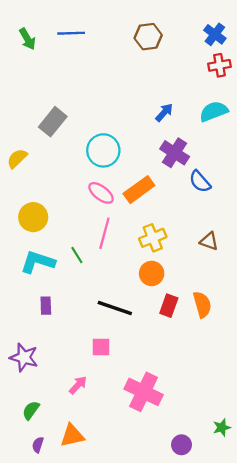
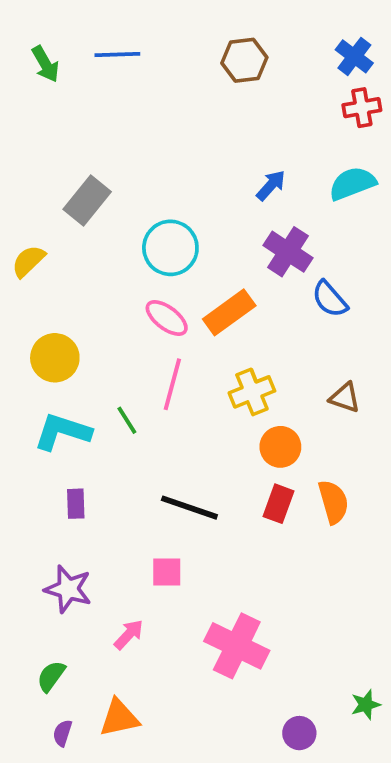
orange circle: (152, 273) -> (280, 447), moved
purple star: (24, 357) -> (68, 589), moved

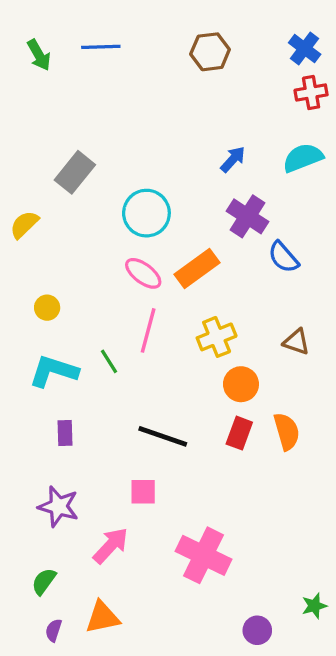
yellow circle: (55, 358) -> (47, 308), size x0.6
pink arrow: (129, 634) -> (111, 546), size x1.4

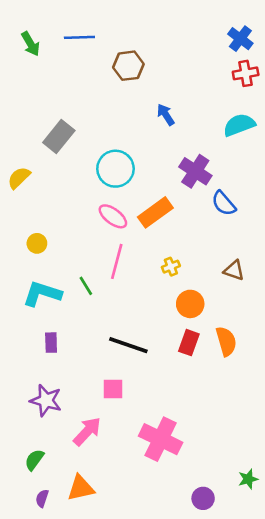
brown hexagon: (210, 52) -> (128, 66), moved
blue arrow: (233, 159) -> (166, 115), moved, turned -75
yellow cross: (217, 337) -> (171, 267), size x0.6

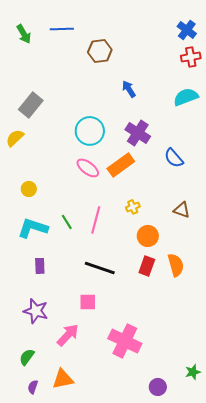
gray rectangle: (59, 137) -> (31, 105), moved
purple cross: (195, 171) -> (138, 133), moved
pink line: (117, 261) -> (96, 220), moved

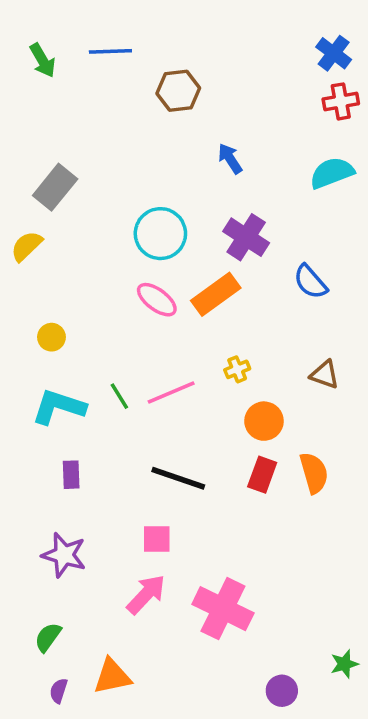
pink line: (96, 220) -> (171, 393), turned 52
pink arrow: (68, 335) -> (146, 594), moved

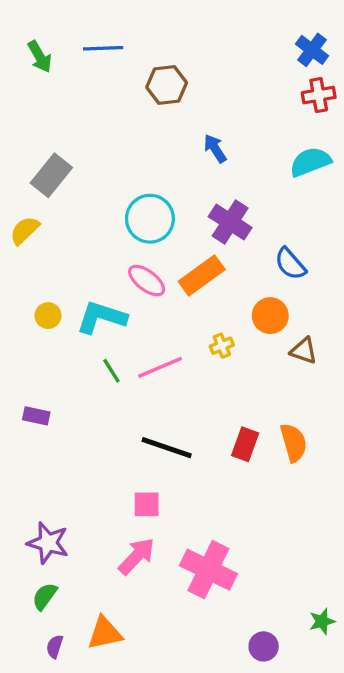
cyan L-shape: (59, 407) -> (101, 317), moved
orange circle: (264, 421) -> (270, 316), moved
purple rectangle: (71, 475) -> (36, 416), moved, turned -76
purple star: (64, 555) -> (48, 543), moved

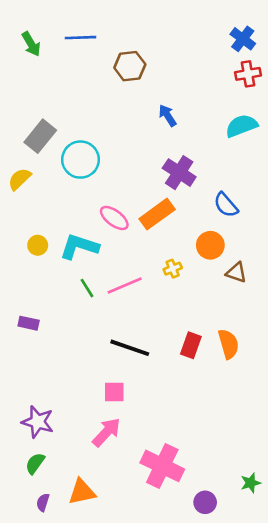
cyan circle: (150, 219) -> (80, 160), moved
pink cross: (208, 570) -> (162, 466), moved

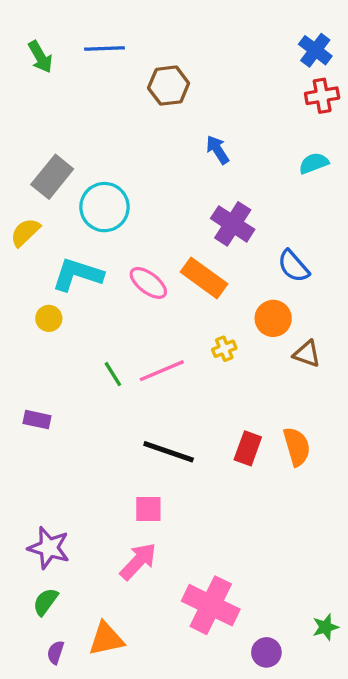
cyan semicircle: (241, 126) -> (314, 163), size x0.7
orange rectangle: (157, 214) -> (204, 278), turned 72
cyan L-shape: (79, 247) -> (77, 275), moved

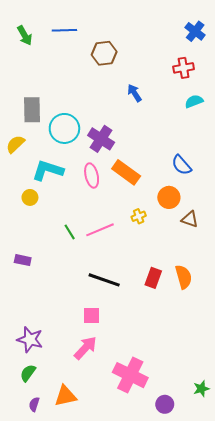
red cross: (322, 96) -> (184, 68), moved
gray rectangle: (52, 177) -> (32, 110), turned -40
purple cross: (233, 224) -> (101, 139), moved
pink ellipse: (148, 283) -> (92, 175), turned 40

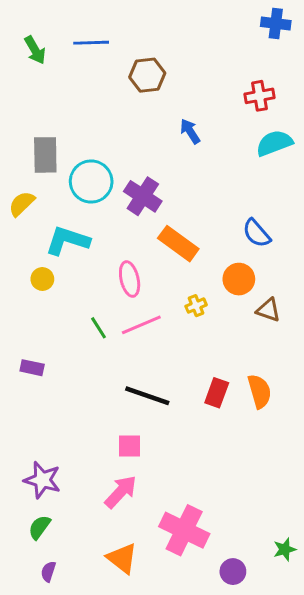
blue cross: (195, 31) -> (276, 23), moved, turned -30
cyan semicircle: (194, 101) -> (274, 143), size x1.4
pink ellipse: (92, 175) -> (130, 279), moved
orange triangle: (65, 396) -> (122, 558), moved, turned 50

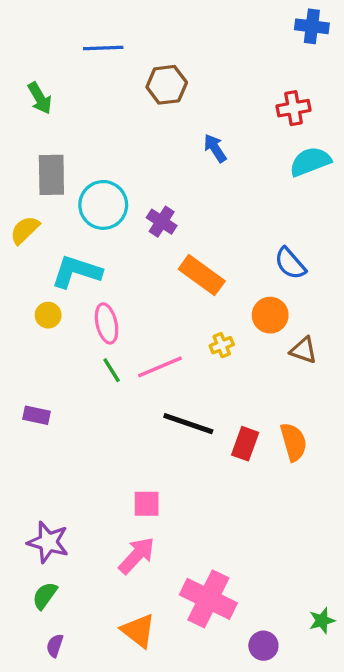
green arrow: (35, 50) -> (40, 98), moved
purple cross: (143, 196) -> (162, 222), size x0.7
pink ellipse: (130, 279) -> (107, 323), moved
black line: (147, 396) -> (188, 424), moved

